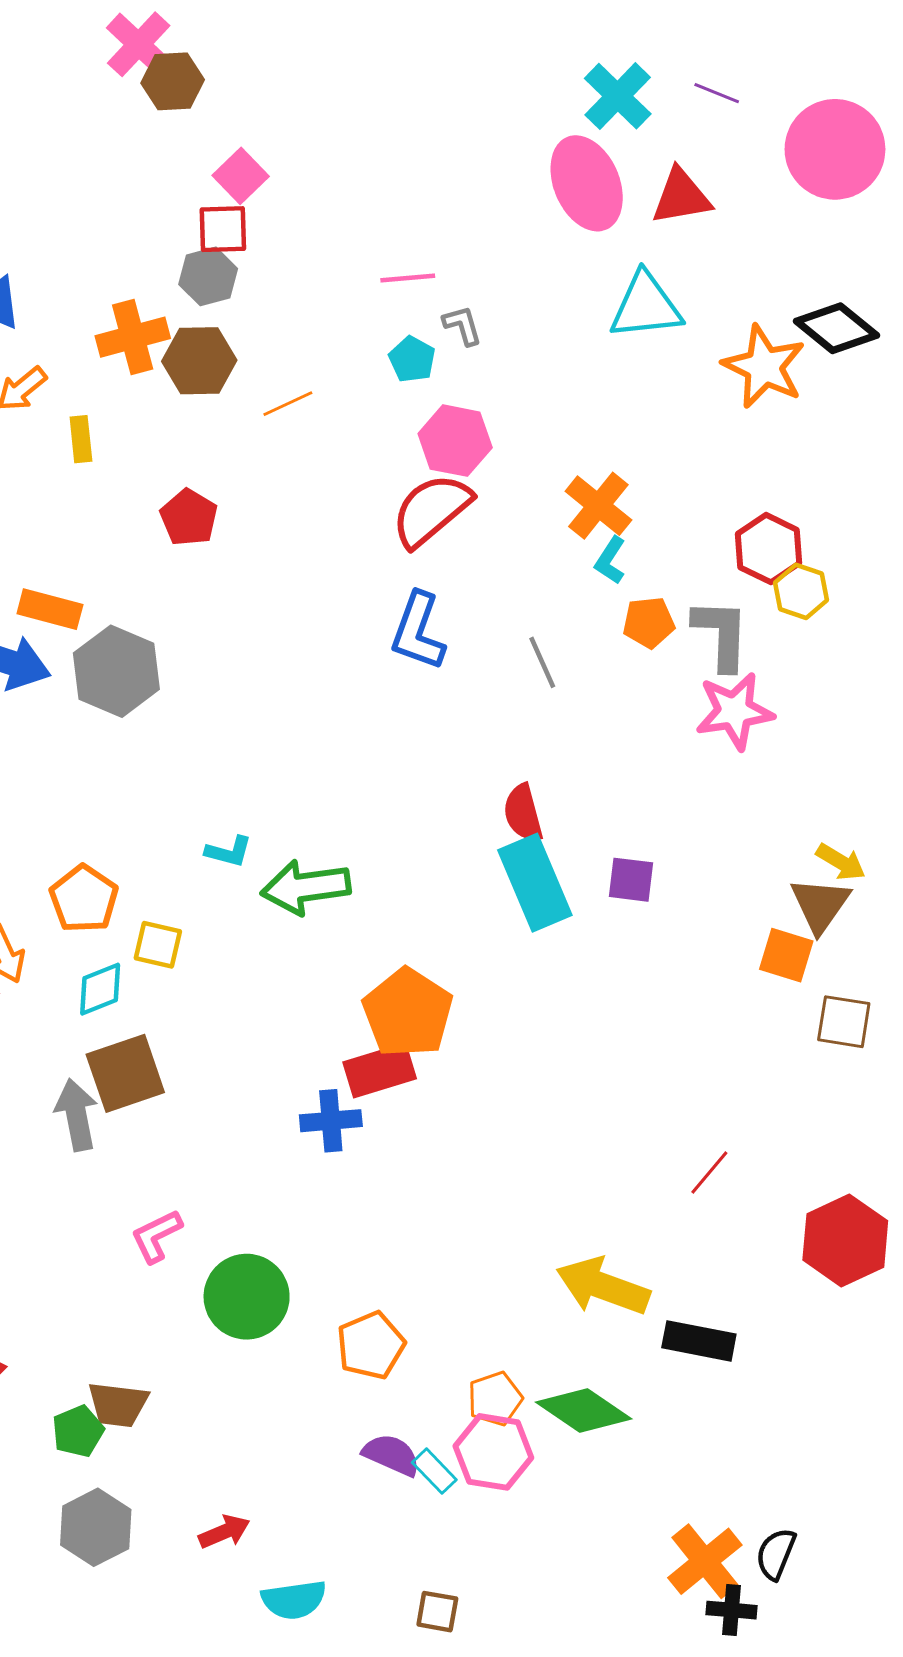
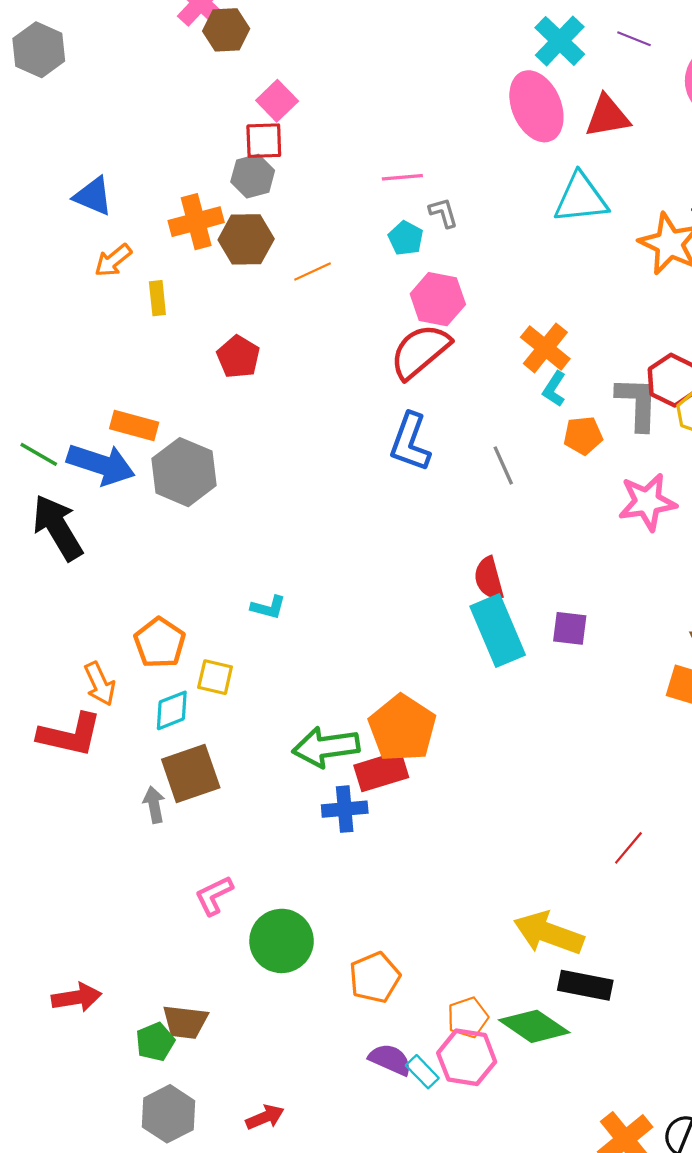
gray L-shape: (721, 634) -> (637, 403), moved
green arrow: (306, 887) -> (326, 747), moved
gray arrow: (77, 1115) -> (154, 805), size x0.7
black rectangle: (699, 1341) -> (585, 985), moved

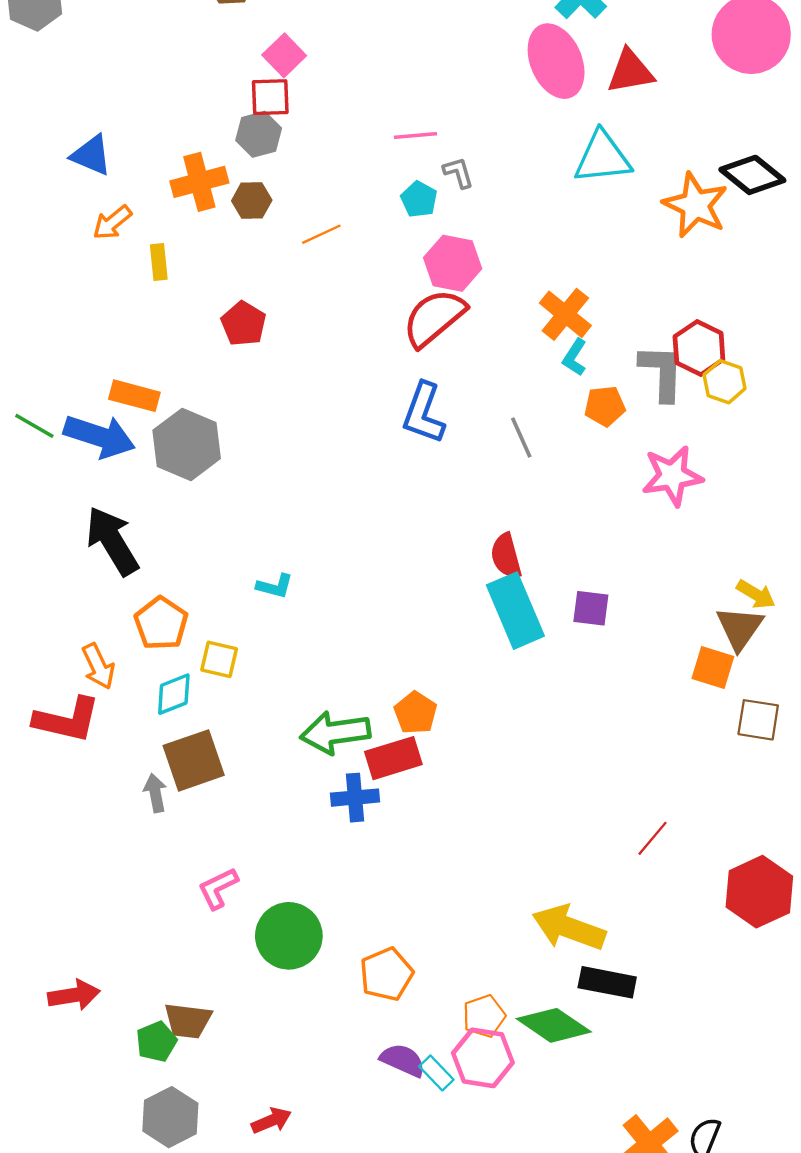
brown hexagon: (246, 239) -> (252, 200), size x0.7
black arrow: (58, 527) -> (112, 541), moved
orange pentagon: (402, 728) -> (415, 713), size x0.6

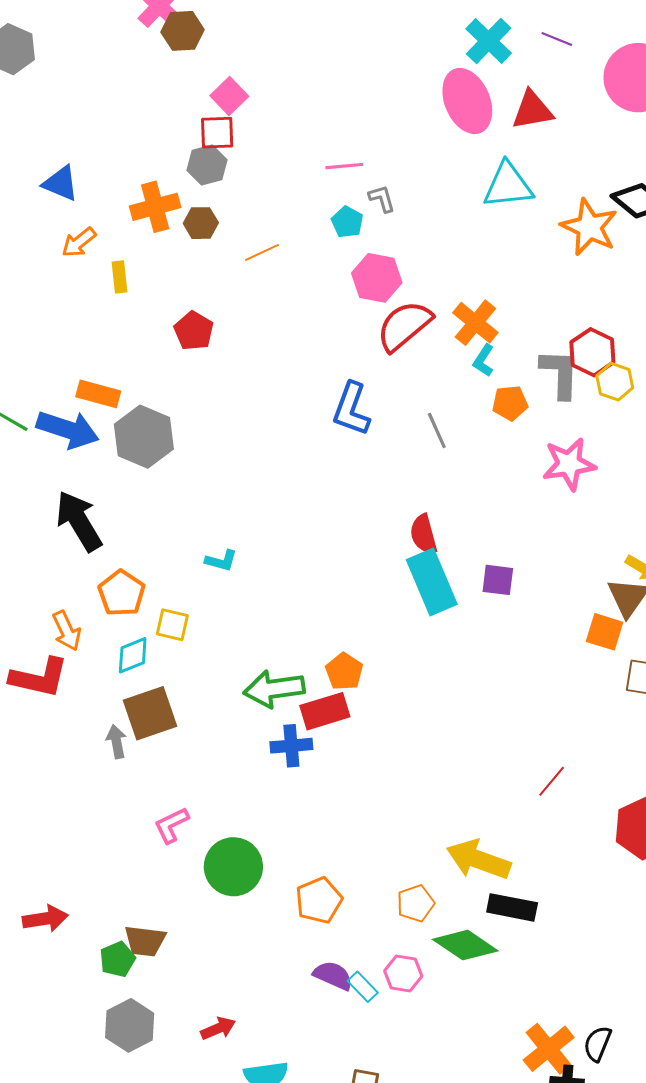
red semicircle: (434, 318) -> (404, 326), moved
orange pentagon: (484, 1016) -> (415, 903), moved
pink hexagon: (483, 1058) -> (403, 974), size x0.7

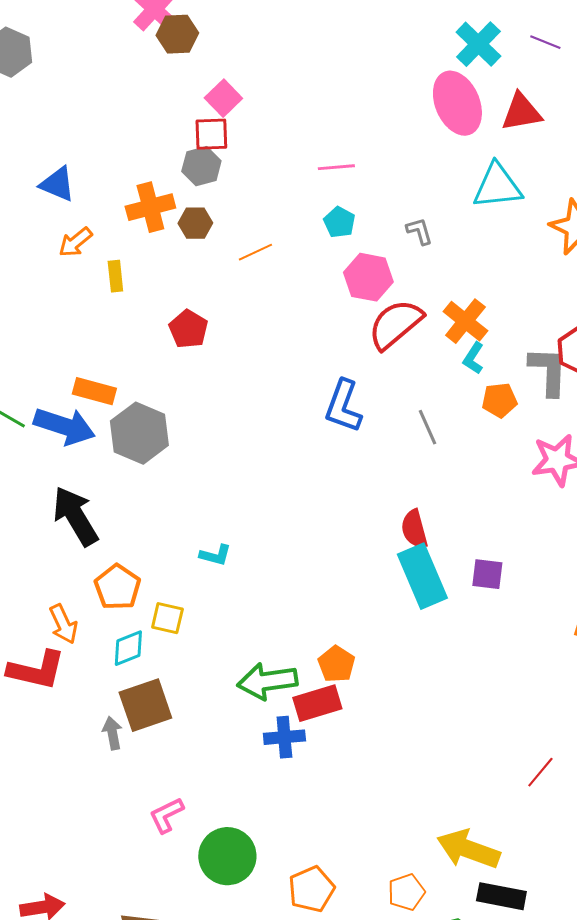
gray L-shape: (382, 199) -> (419, 231), moved

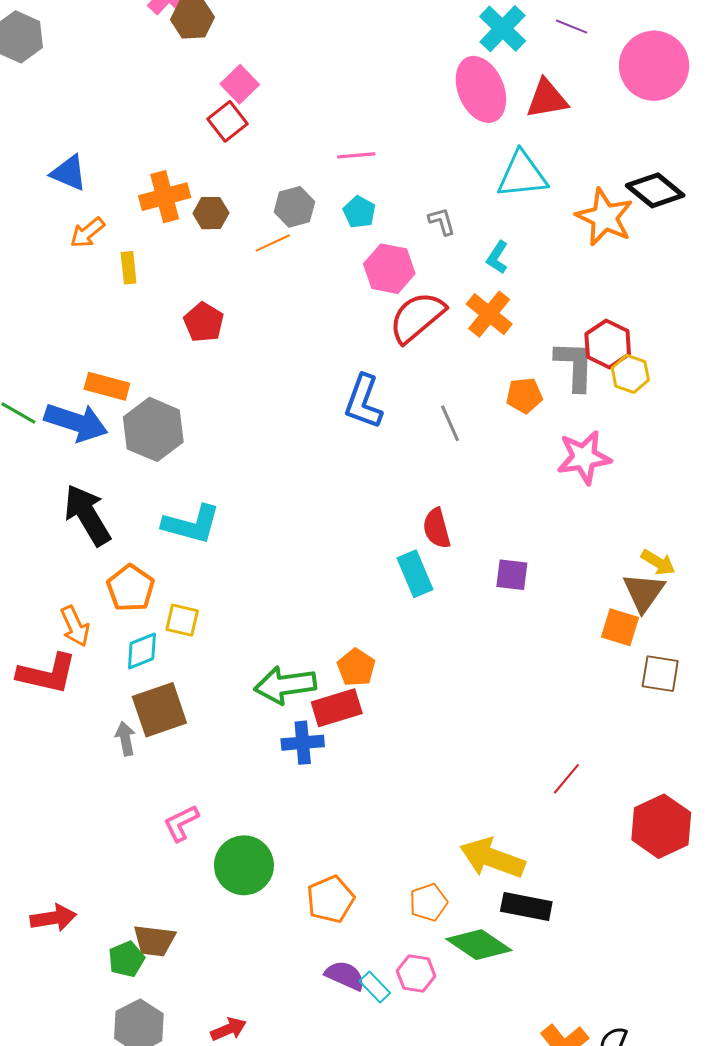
red square: (211, 134) -> (227, 121), turned -36
gray hexagon: (201, 166) -> (294, 207), moved
cyan L-shape: (473, 358) -> (497, 257), moved
cyan L-shape: (215, 555) -> (191, 524), moved, size x1.8
cyan rectangle: (422, 576) -> (415, 574), moved, size x0.7

